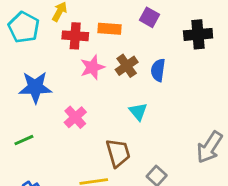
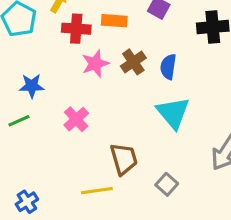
blue star: (35, 87) -> (32, 86), size x0.7
cyan triangle: (138, 112) -> (173, 113), moved, size x1.6
green line: (24, 140) -> (19, 121), moved

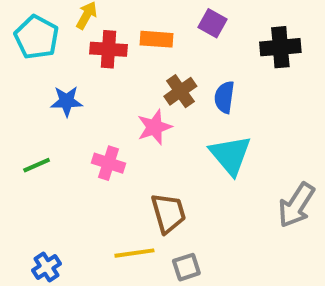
pink star: (95, 64) -> (154, 127), moved
blue star: (32, 86) -> (67, 101), moved
pink cross: (76, 119) -> (109, 163), turned -30
gray square: (167, 184) -> (186, 267), moved, turned 30

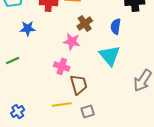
blue semicircle: (224, 97) -> (116, 26), moved
pink star: (154, 127) -> (72, 41), turned 30
pink cross: (109, 163) -> (62, 66), moved

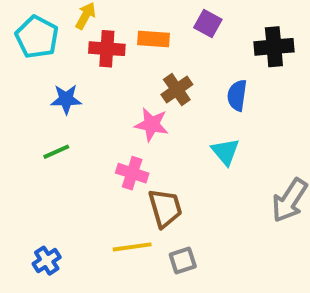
cyan triangle: (110, 55) -> (225, 152), size x0.7
green line: (13, 60) -> (56, 152), moved

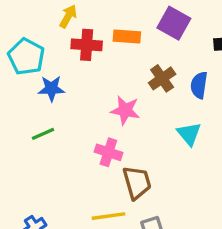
purple square: (208, 23) -> (174, 23), size x1.4
cyan pentagon: (37, 37) -> (26, 57), moved
brown cross: (177, 90) -> (162, 78), moved

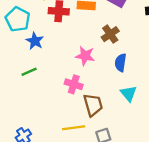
blue semicircle: (199, 85) -> (120, 63), moved
blue star: (51, 89) -> (35, 41), turned 30
cyan triangle: (189, 134) -> (128, 93), moved

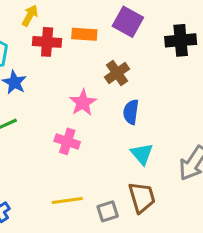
pink star: (85, 56) -> (83, 103), turned 30
brown trapezoid: (93, 105) -> (142, 197), moved

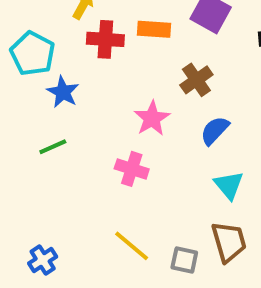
blue semicircle: (131, 112) -> (215, 130), turned 35
yellow line: (67, 200) -> (132, 246), turned 48
gray square: (108, 211) -> (184, 260), turned 30

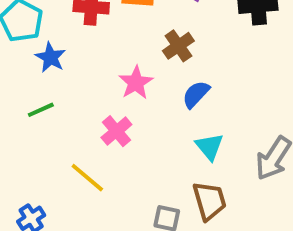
pink cross: (132, 169) -> (116, 131), turned 32
yellow line: (132, 246) -> (87, 178), moved

